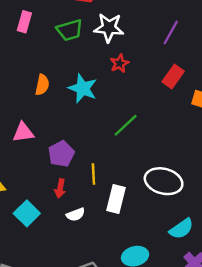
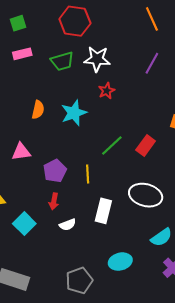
pink rectangle: (24, 22) -> (22, 54), turned 60
red rectangle: (173, 76) -> (146, 146), moved
cyan star: (83, 88) -> (74, 113), turned 30
yellow line: (93, 174) -> (88, 174), moved

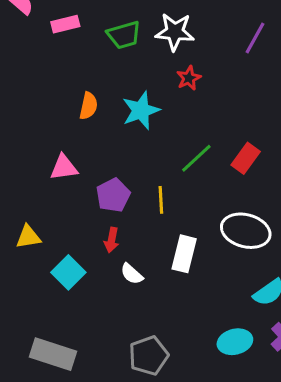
white semicircle: (68, 225) -> (132, 274), turned 63
cyan ellipse: (120, 262) -> (235, 342), moved

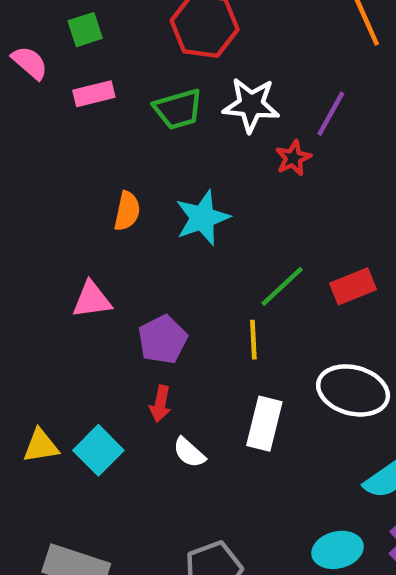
purple line: (255, 38) -> (331, 114), moved
red star: (189, 78) -> (293, 158), moved
red rectangle: (246, 158) -> (353, 286), turned 32
yellow line: (161, 200) -> (253, 340), moved
yellow triangle: (28, 237) -> (41, 446), moved

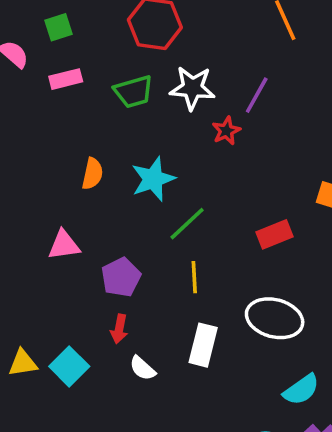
green line: (282, 286) -> (187, 224), moved

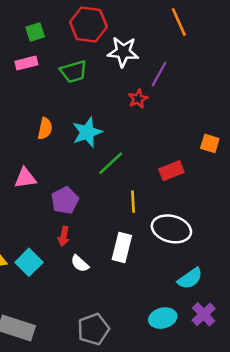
green square: (59, 27) -> (35, 32), moved
white star: (192, 88) -> (123, 52), moved
yellow line: (194, 277) -> (133, 202), moved

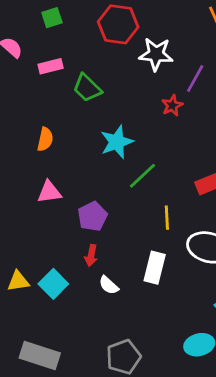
green square: (35, 32) -> (52, 18), moved
green trapezoid: (74, 72) -> (87, 88), moved, turned 60
orange semicircle: (45, 129) -> (45, 139), moved

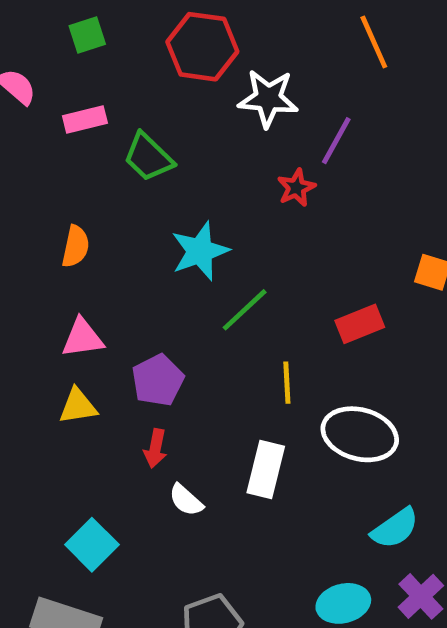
yellow triangle: (18, 281) -> (78, 406), moved
cyan square: (53, 284) -> (92, 545), moved

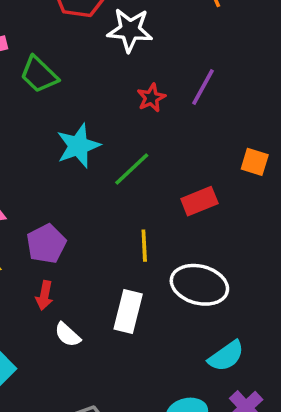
purple line: (336, 141) -> (203, 87), moved
green line: (245, 310) -> (132, 169), moved

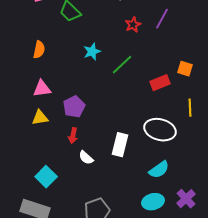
cyan star: (78, 146) -> (92, 52), size x0.7
orange square: (255, 162) -> (185, 69), moved
yellow line: (144, 246) -> (190, 108), moved
cyan semicircle: (226, 356) -> (159, 170), moved

